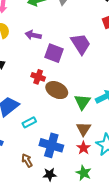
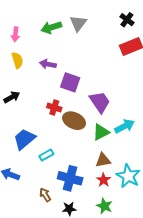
purple trapezoid: (81, 44) -> (100, 102), moved
green triangle: (82, 102) -> (101, 132), turned 30
brown triangle: (84, 129) -> (103, 160), turned 49

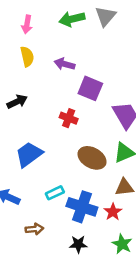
brown ellipse: (74, 121) -> (92, 158), moved
cyan rectangle: (46, 155) -> (55, 193), moved
red star: (104, 180) -> (113, 212), moved
brown arrow: (45, 195) -> (34, 229), moved, turned 112

